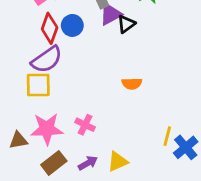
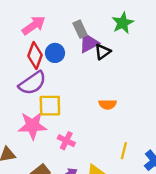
yellow square: (38, 85) -> (50, 106), moved
pink star: (47, 129) -> (32, 126), moved
yellow line: (167, 136) -> (124, 151), moved

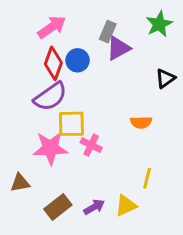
gray rectangle: (80, 29) -> (108, 32), turned 48
black triangle: (103, 52) -> (165, 78), moved
pink cross: (66, 141) -> (91, 145), moved
yellow line: (124, 151) -> (147, 178), moved

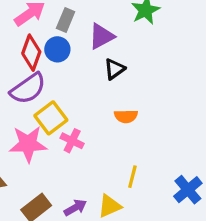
gray rectangle: (108, 32) -> (66, 20), moved
black triangle: (165, 78) -> (114, 69), moved
yellow square: (71, 124) -> (51, 118), turned -36

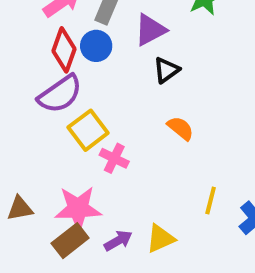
orange semicircle: (126, 116) -> (180, 128), turned -140
pink star: (28, 144) -> (78, 208), moved
yellow line: (132, 177) -> (211, 200), moved

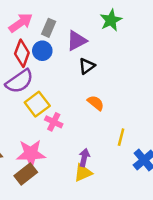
yellow line: (211, 200) -> (121, 137), moved
purple arrow: (118, 241) -> (84, 157), moved, turned -48

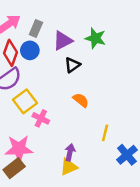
green star: (111, 20) -> (95, 38), moved, turned -30

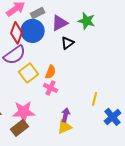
gray rectangle: (36, 29) -> (38, 13), turned 40
blue circle: (30, 50) -> (33, 31), size x1.5
orange semicircle: (81, 100) -> (51, 72), moved, turned 72
pink cross: (41, 118) -> (51, 88), moved

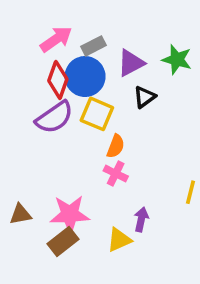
yellow square: (29, 73) -> (97, 114), moved, turned -30
yellow triangle: (65, 127) -> (119, 240), moved

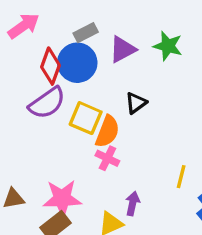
pink arrow: (56, 39) -> (24, 26), moved
black triangle: (145, 97) -> (136, 103), moved
yellow square: (97, 114) -> (86, 118), moved
orange semicircle: (116, 146) -> (107, 131), size x1.4

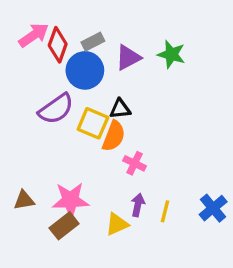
red diamond: (50, 66) -> (58, 45), moved
black triangle: (136, 103) -> (120, 109), moved, turned 30
pink cross: (107, 158) -> (135, 163), moved
yellow line: (181, 177) -> (165, 211), moved

